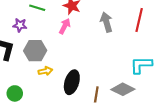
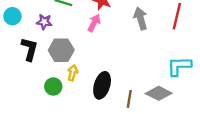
yellow arrow: (45, 71) -> (73, 73), turned -64
green circle: (15, 93) -> (53, 86), moved

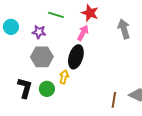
black L-shape: (29, 49) -> (25, 88), moved
gray hexagon: (61, 50) -> (42, 57), moved
black ellipse: (102, 85) -> (76, 57), moved

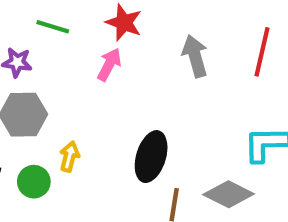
black ellipse: (76, 57) -> (151, 157), moved

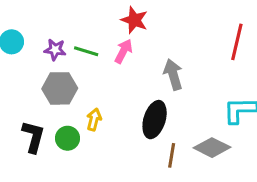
green line: (53, 27) -> (86, 51), moved
gray arrow: (195, 56) -> (173, 74), moved

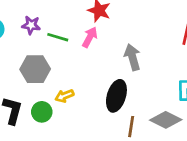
purple star: (55, 50) -> (31, 25), moved
yellow arrow: (94, 120) -> (64, 96), turned -126

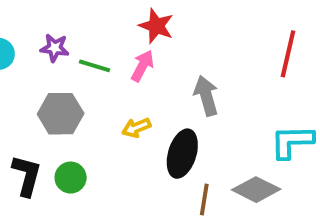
yellow arrow: (64, 96) -> (136, 128), moved

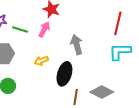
cyan L-shape: (292, 142) -> (120, 52), moved

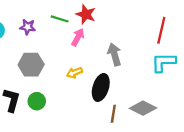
green line: (20, 29) -> (60, 19), moved

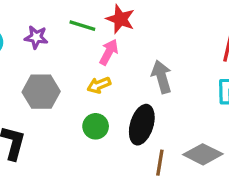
yellow arrow: (74, 73) -> (99, 85), moved
green circle: (37, 101) -> (96, 126), moved

